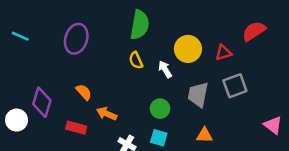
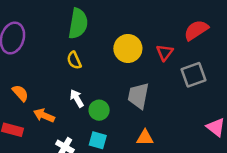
red triangle: (224, 53) -> (165, 52), turned -36
white arrow: (165, 69) -> (77, 98), moved
gray square: (235, 86) -> (193, 75), moved

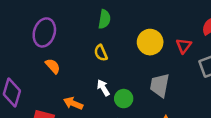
green semicircle: (78, 24) -> (104, 19), size x0.7
orange semicircle: (20, 93) -> (53, 66), moved

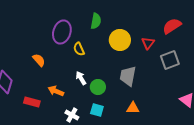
green semicircle: (104, 19) -> (96, 21), moved
purple ellipse: (44, 32) -> (62, 32), moved

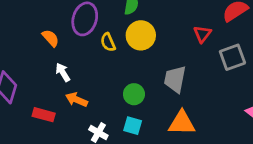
yellow circle: (120, 40) -> (141, 35), moved
orange semicircle: (39, 60) -> (51, 38), moved
white arrow: (81, 78) -> (63, 72), moved
orange triangle: (133, 108) -> (182, 123), size x1.5

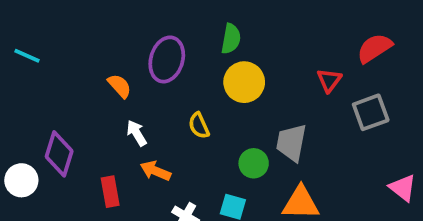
yellow semicircle: (108, 42) -> (199, 126), moved
green circle: (134, 94) -> (254, 163), moved
red rectangle: (44, 115) -> (110, 192), turned 65

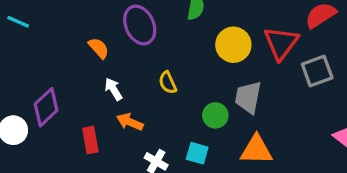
purple ellipse: (167, 59) -> (140, 25), turned -42
red triangle: (329, 80) -> (281, 43), size x1.6
yellow circle: (244, 82) -> (233, 45), moved
purple diamond: (59, 154) -> (46, 107), turned 30

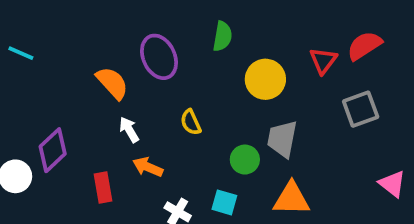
red triangle: (281, 43) -> (323, 61), moved, size x0.7
orange semicircle: (99, 48) -> (112, 83), size x1.4

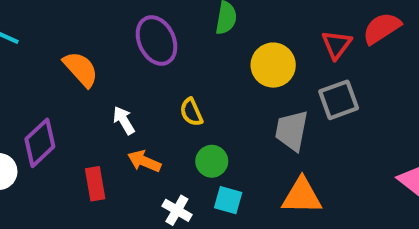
orange semicircle: (112, 83) -> (81, 69), moved
gray square: (361, 109) -> (339, 100), moved
green circle: (245, 160) -> (212, 161), moved

